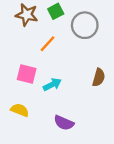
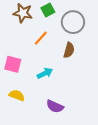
pink square: (27, 74) -> (13, 64), moved
brown semicircle: (99, 77) -> (69, 50), moved

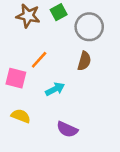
orange line: (41, 38) -> (39, 60), moved

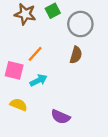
cyan arrow: (55, 89) -> (38, 80), moved

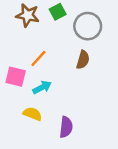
yellow semicircle: (19, 105) -> (32, 114), moved
purple semicircle: (60, 117) -> (66, 127), turned -108

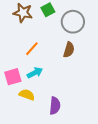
pink square: (16, 77) -> (13, 77), moved, turned -30

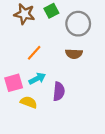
brown semicircle: (69, 50) -> (74, 54), turned 77
purple semicircle: (55, 106) -> (59, 91), moved

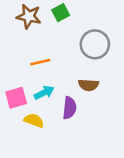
gray circle: (78, 24) -> (95, 44), moved
orange line: (34, 53) -> (40, 62), turned 35
brown semicircle: (74, 54) -> (89, 85), moved

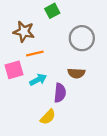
brown star: (29, 16) -> (24, 32), moved
pink square: (16, 98) -> (14, 70), moved
yellow semicircle: (34, 121) -> (48, 117), moved, turned 112

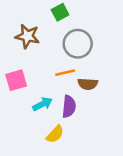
gray circle: (82, 38) -> (78, 44), moved
orange line: (35, 53) -> (65, 73), moved
cyan arrow: (38, 80) -> (42, 104), moved

